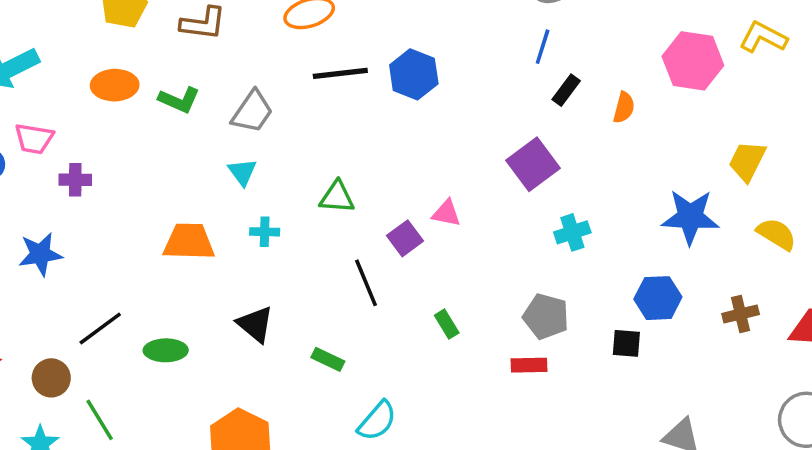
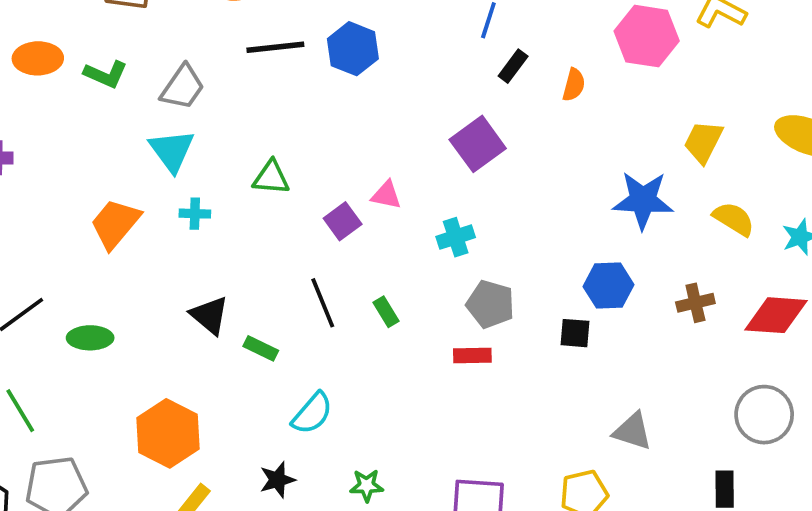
cyan triangle: (242, 172) -> (172, 151), size x1.5
cyan cross: (572, 232) -> (456, 237), moved
orange trapezoid: (189, 242) -> (115, 224), turned -52
black line: (366, 283) -> (323, 303), moved
black triangle: (255, 324) -> (210, 315), moved

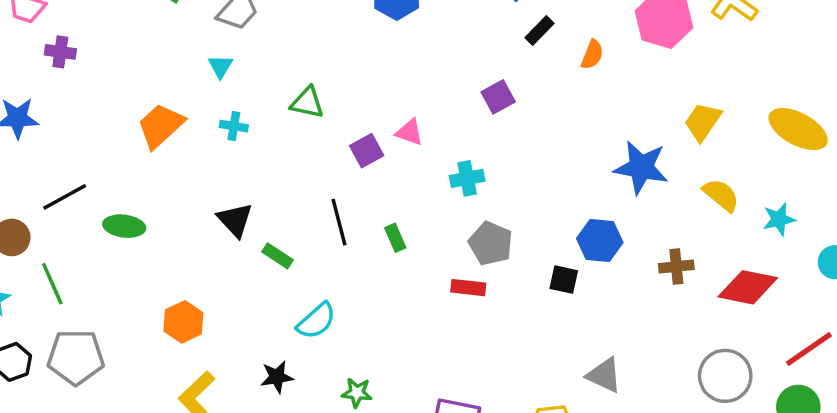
purple square: (478, 144) -> (498, 97), size x0.7
cyan triangle: (172, 151) -> (221, 66), size x0.6
orange hexagon: (168, 433) -> (183, 322), size x0.7

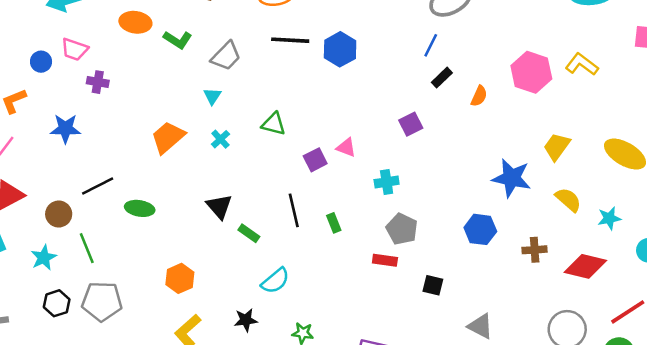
cyan cross: (234, 126) -> (220, 139), turned 36
black square: (564, 280) -> (433, 285), moved

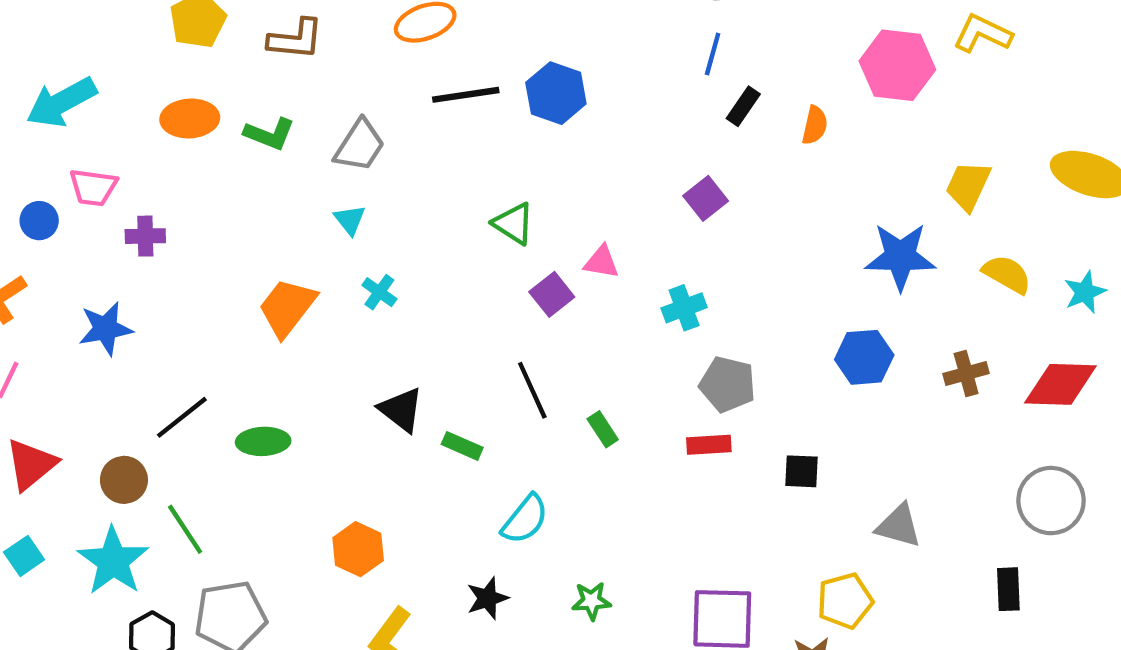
green triangle: (274, 124) -> (514, 224), moved, turned 30
green rectangle: (334, 223) -> (603, 429), moved
cyan star: (44, 258) -> (113, 561), size x1.5

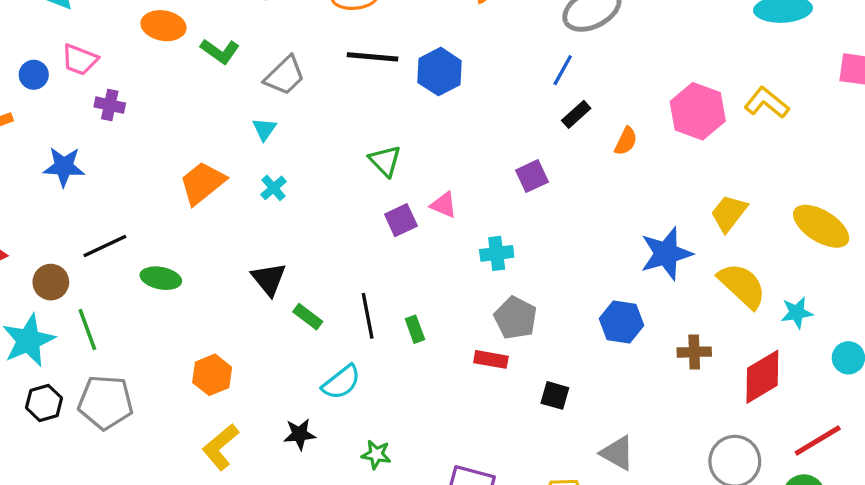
blue star: (900, 257) -> (666, 254), turned -30
yellow semicircle: (1007, 274) -> (742, 286), size x1.4
red diamond: (1060, 384) -> (762, 377), turned -46
black line: (532, 390) -> (368, 316), moved

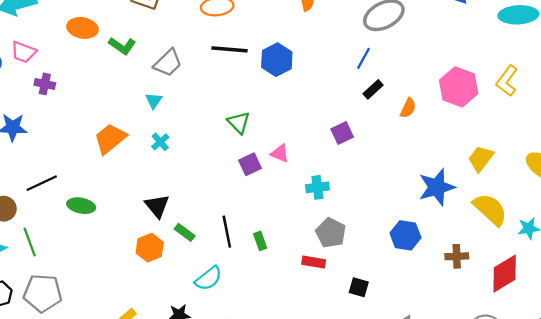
yellow L-shape: (767, 103) -> (507, 81), turned -92
orange hexagon: (212, 375) -> (150, 248), moved

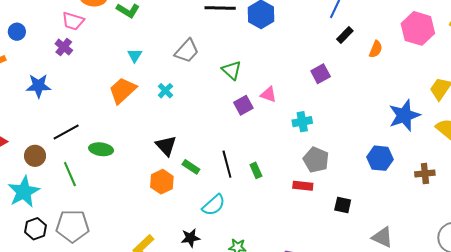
pink trapezoid: (24, 52) -> (73, 21), moved
gray trapezoid: (168, 63) -> (187, 51), moved
purple cross: (45, 84) -> (64, 47), turned 30
cyan triangle: (154, 101) -> (135, 55), moved
green line: (30, 242) -> (70, 174), moved

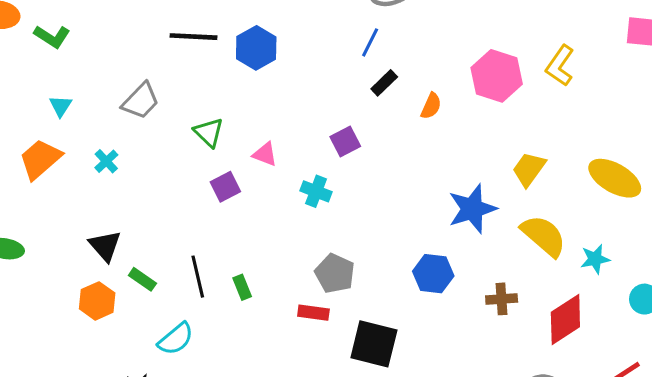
pink triangle: (268, 94) -> (265, 154), moved
cyan cross: (302, 122) -> (316, 191), moved, turned 30
black square: (343, 205) -> (374, 344), size x1.8

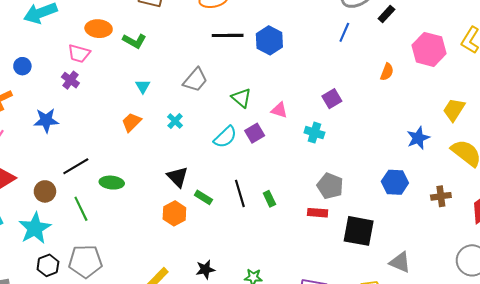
black rectangle: (384, 83) -> (386, 14), moved
orange trapezoid: (40, 159) -> (131, 122), size x0.7
blue star: (472, 209) -> (418, 138), size x0.7
cyan semicircle: (176, 339) -> (225, 137), moved

